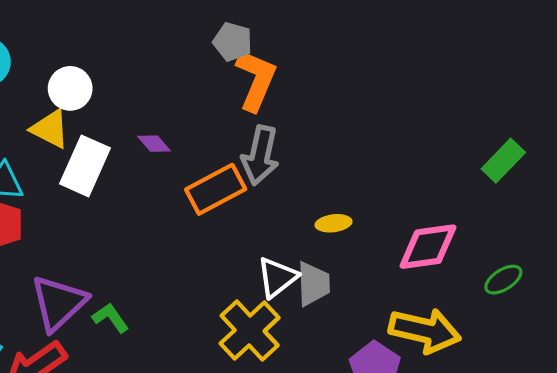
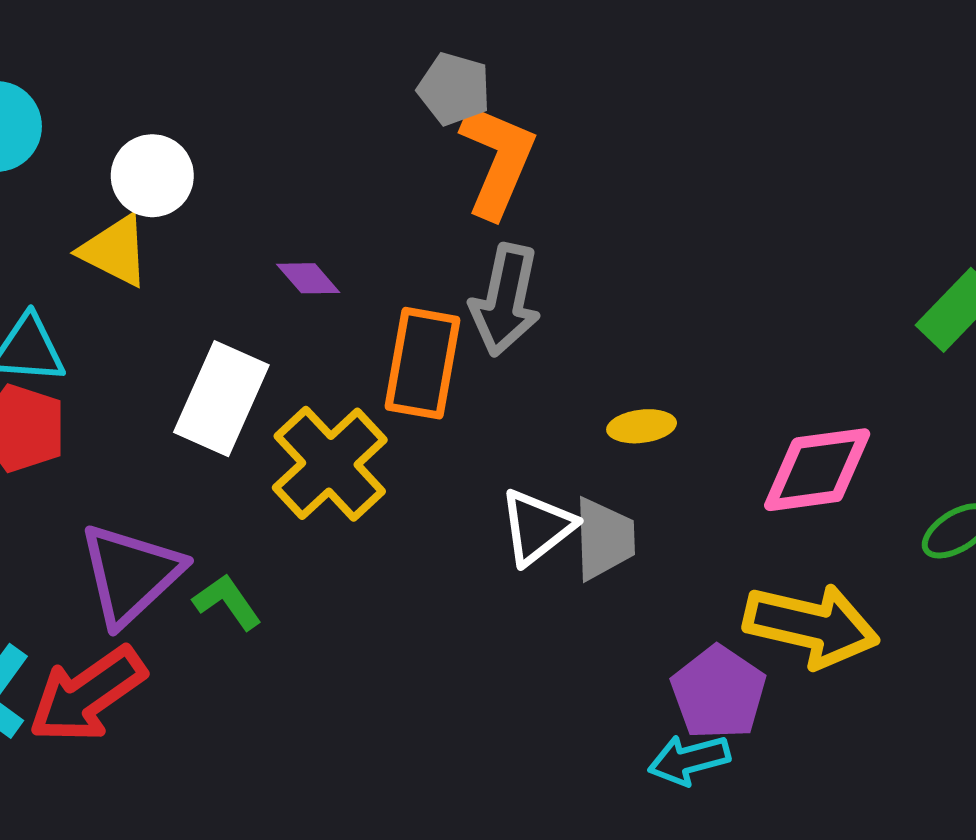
white rectangle: (85, 166) -> (221, 399), moved
orange rectangle: (216, 189) -> (423, 363), turned -52
yellow cross: (250, 331) -> (330, 464), moved

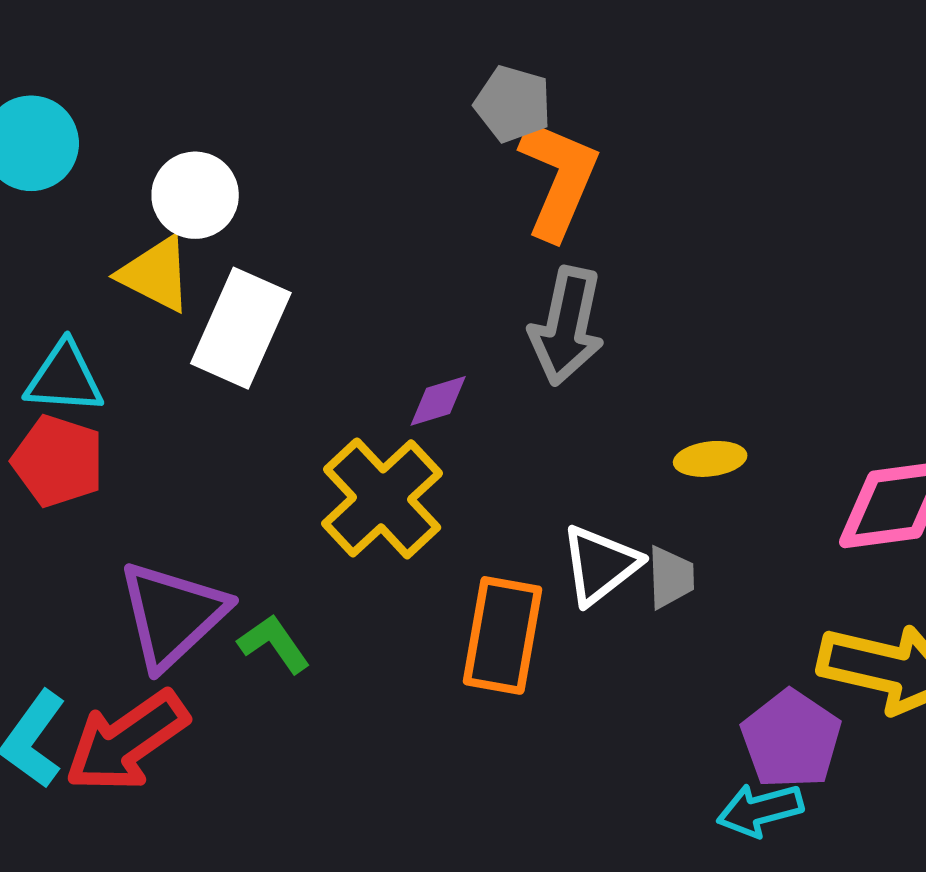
purple diamond: (308, 278) -> (438, 401), moved, turned -66
orange rectangle: (423, 363) -> (502, 635), moved
white rectangle: (221, 399) -> (241, 328), moved
gray trapezoid: (604, 539) -> (671, 577), size x0.7

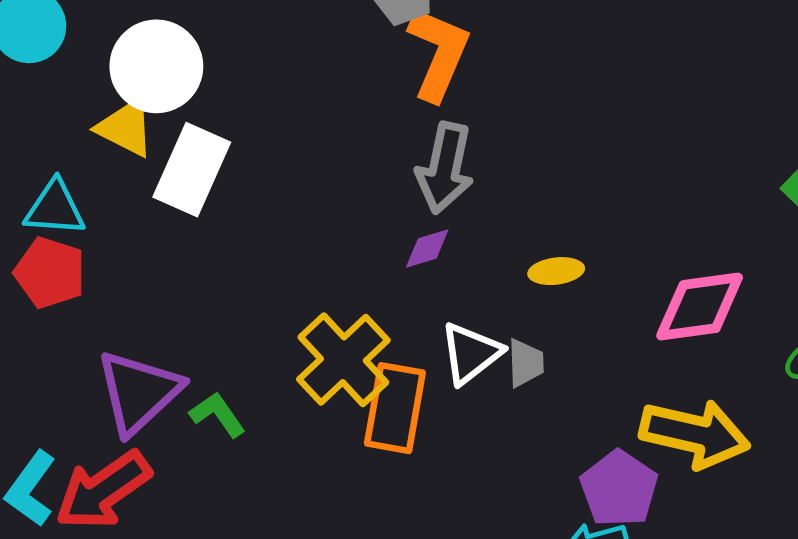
white circle: (195, 195) -> (156, 66), size x1.4
purple diamond: (438, 401) -> (427, 249), moved
yellow cross: (382, 498) -> (343, 360), moved

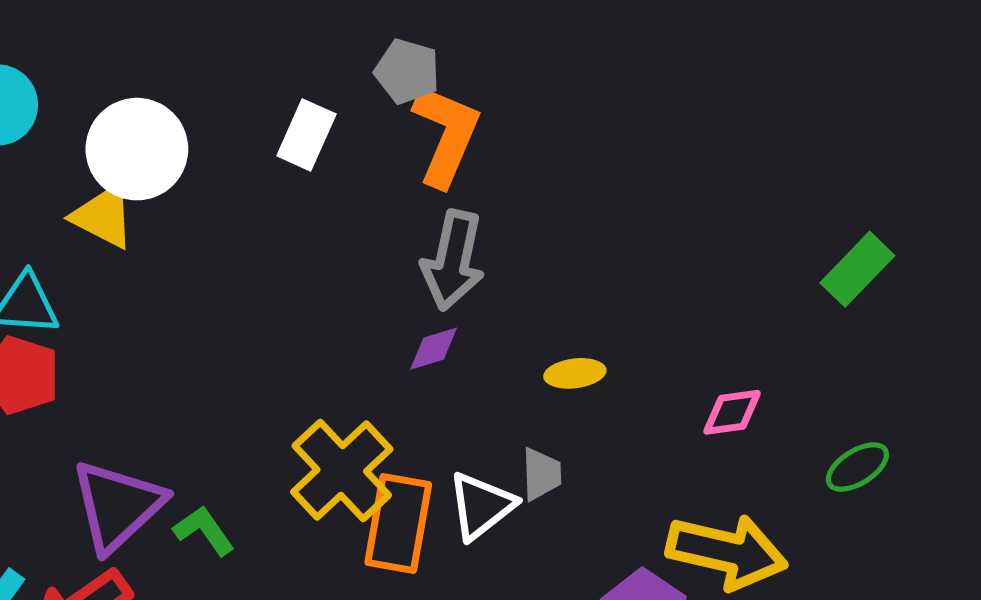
white rectangle: (192, 170) -> (306, 135), moved, size x0.7
pink diamond: (700, 307) -> (732, 412), size x0.6
white triangle: (471, 353) -> (481, 506), moved

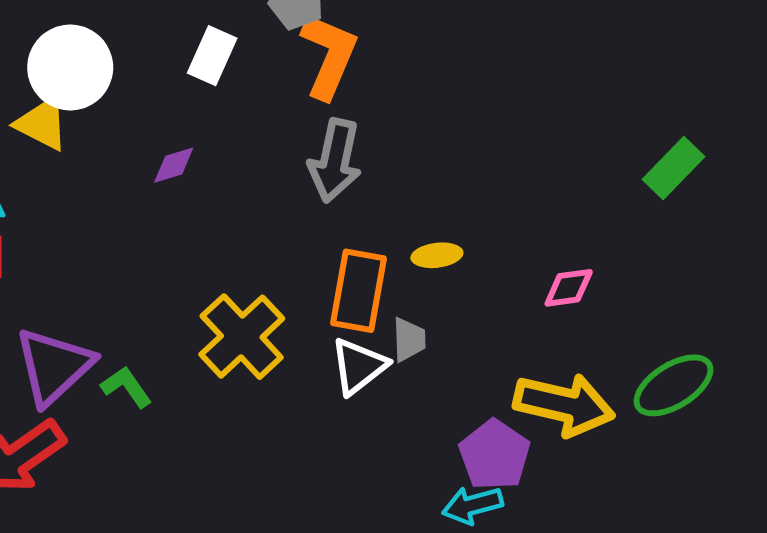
purple diamond: (434, 349) -> (174, 165), moved
green ellipse: (857, 467) -> (674, 385), moved, size x1.5
orange rectangle: (398, 523) -> (359, 291), moved

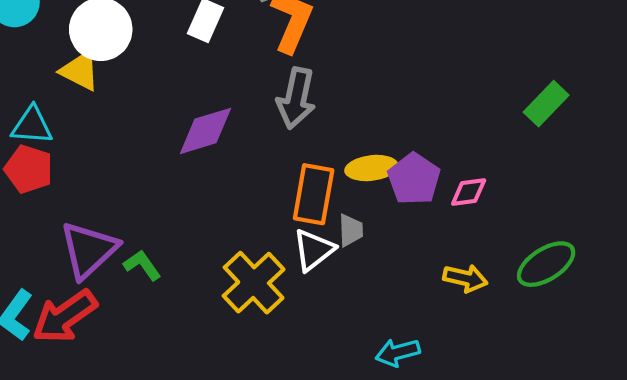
purple diamond: (174, 165) -> (206, 131), moved, size x1.8
yellow ellipse: (437, 255) -> (371, 168), size x1.4
yellow cross: (242, 337) -> (254, 283), moved
yellow arrow: (564, 405) -> (465, 278), size x0.6
purple pentagon: (495, 455) -> (414, 179), moved

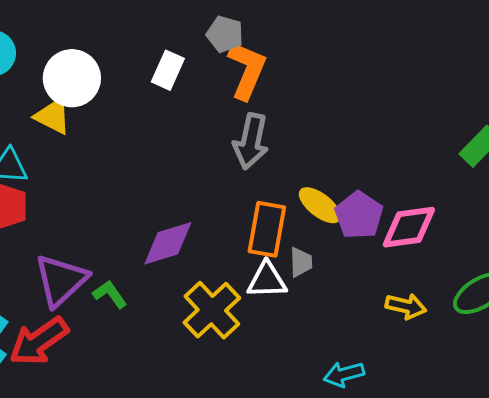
purple diamond: (206, 131) -> (168, 243), moved
yellow ellipse: (371, 168) -> (320, 205), turned 45
pink diamond: (469, 192) -> (409, 227), size x1.6
white triangle: (314, 250) -> (267, 280), turned 36

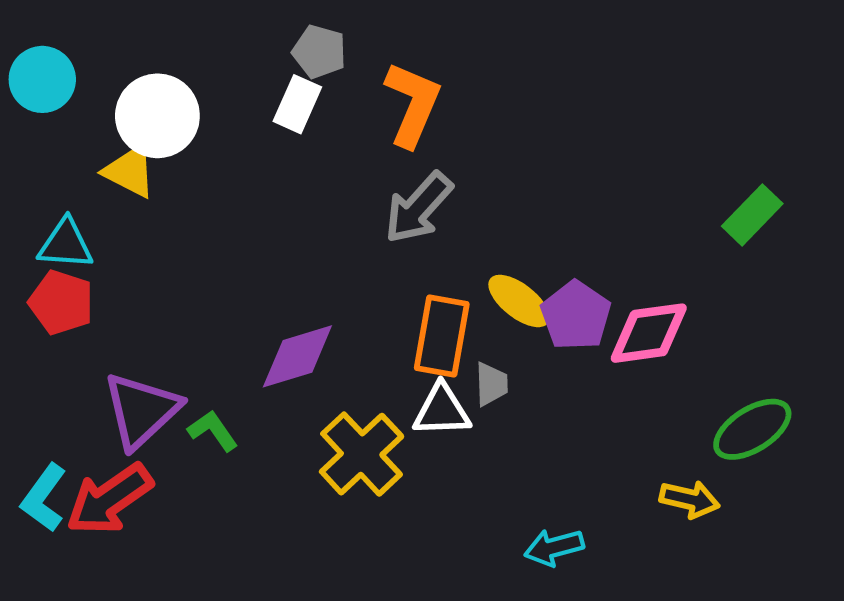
gray pentagon: (225, 34) -> (319, 52), moved
gray arrow: (251, 141) -> (418, 208), turned 30
yellow arrow: (406, 306) -> (690, 499), moved

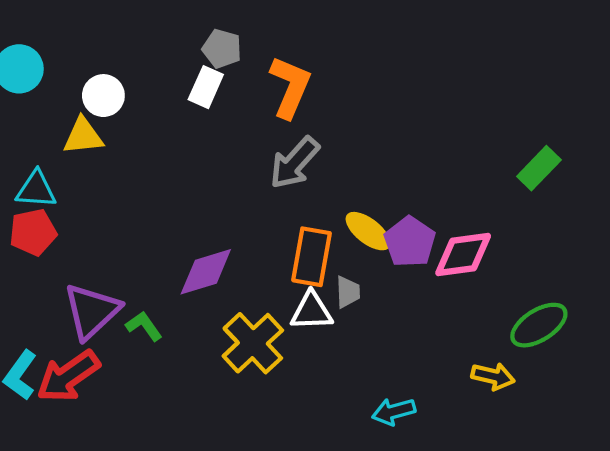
white circle: (157, 116) -> (103, 96), size x0.7
yellow triangle: (130, 171) -> (83, 136), turned -33
red pentagon: (61, 302) -> (33, 232), turned -30

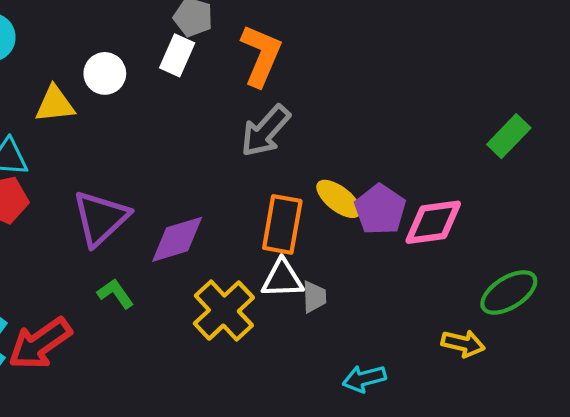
white circle: (103, 96) -> (105, 73), moved
gray trapezoid: (348, 292) -> (314, 297), moved
purple triangle: (92, 311) -> (101, 218), moved

